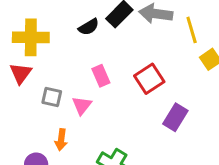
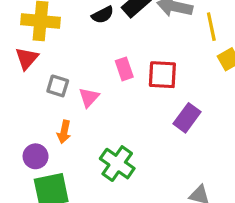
pink rectangle: (101, 76) -> (124, 69), moved
red square: (149, 79) -> (162, 75), turned 32

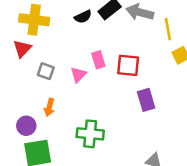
pink triangle: (89, 97) -> (78, 75), moved
purple rectangle: (187, 118) -> (146, 100), turned -55
green cross: (117, 164) -> (90, 134), turned -32

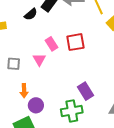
purple rectangle: (146, 100) -> (86, 91), moved
purple circle: (26, 126) -> (36, 105), moved
green cross: (90, 134) -> (72, 111), moved

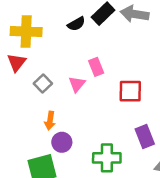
red square: (75, 42) -> (130, 91), moved
gray square: (14, 64) -> (43, 84), turned 32
purple rectangle: (86, 91) -> (145, 136), moved

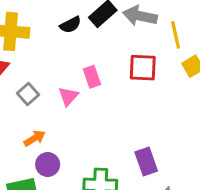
red square: (130, 91) -> (143, 68), moved
orange arrow: (50, 121) -> (35, 138), turned -132

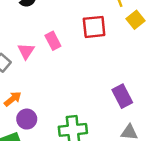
pink triangle: (68, 96) -> (26, 51), moved
purple rectangle: (146, 161) -> (122, 96), moved

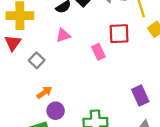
pink rectangle: (53, 41) -> (98, 52), moved
pink triangle: (26, 51) -> (63, 35), moved, turned 35

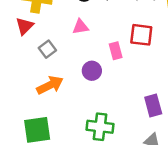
orange arrow: (44, 92) -> (50, 85), size x1.5
purple circle: (56, 111) -> (92, 71), moved

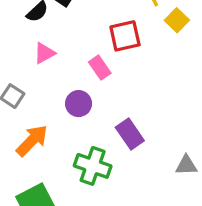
purple rectangle: (153, 105) -> (130, 134), moved
green cross: (100, 127) -> (93, 166), moved, turned 32

